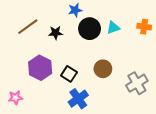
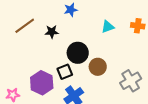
black circle: (90, 29) -> (78, 53), moved
purple hexagon: (40, 68) -> (42, 83), moved
black square: (69, 74) -> (65, 72), turned 35

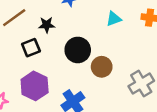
black square: (65, 72) -> (31, 48), moved

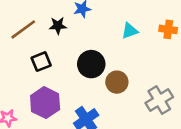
black star: (47, 25) -> (58, 26), moved

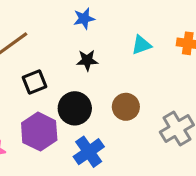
black star: (58, 26) -> (87, 60), moved
black circle: (91, 64) -> (75, 108), moved

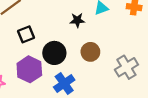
black star: (87, 60) -> (77, 20), moved

